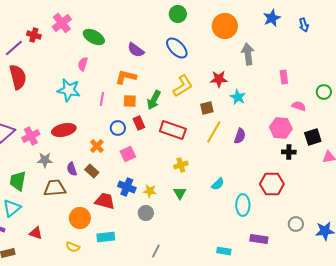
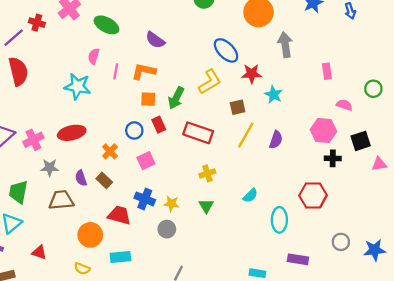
blue ellipse: (177, 48) -> (226, 50), moved
pink line: (102, 99) -> (116, 71), moved

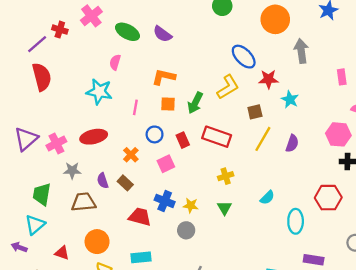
purple semicircle: (155, 40) -> (162, 34), moved
pink line: (116, 71) -> (135, 107), moved
red rectangle: (159, 125) -> (183, 140), moved
orange circle: (90, 235) -> (97, 242), moved

